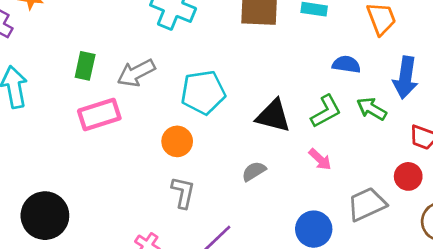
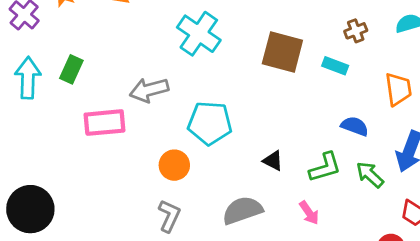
green rectangle: (85, 66) -> (71, 69), moved
black triangle: (273, 116) -> (273, 161), size x0.6
gray semicircle: (254, 171) -> (242, 210), size x1.6

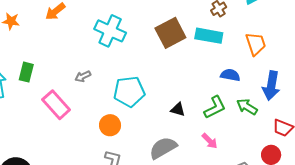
brown square: (282, 52) -> (170, 33), turned -32
cyan rectangle: (335, 66) -> (209, 36), size x1.5
gray arrow: (149, 90) -> (83, 76), size x0.6
pink rectangle: (105, 123) -> (56, 105), turned 64

